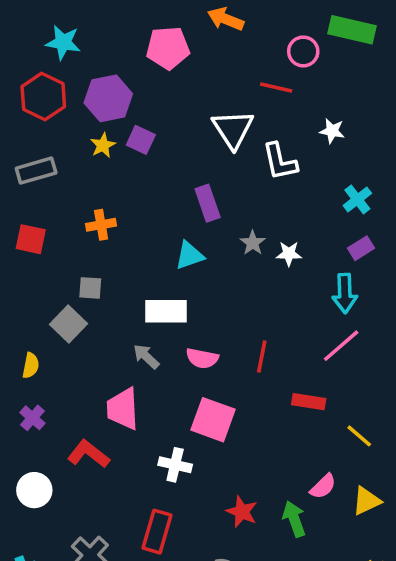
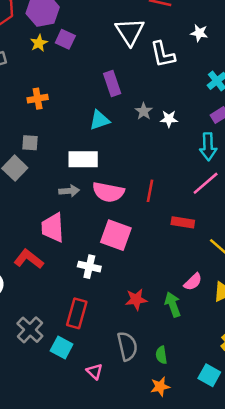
gray arrow: (146, 356) -> (69, 191), turned 132
pink semicircle: (202, 358) -> (108, 192), size x1.4
red star: (242, 512) -> (136, 299), turned -30

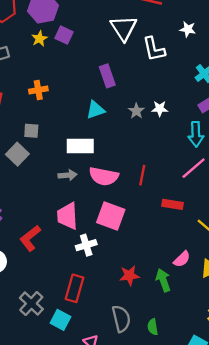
gray star: (144, 111) -> (136, 111), moved
pink trapezoid: (53, 227) -> (68, 216), moved
red L-shape: (29, 259) -> (30, 238), turned -76
white cross: (89, 267) -> (86, 245), turned -30

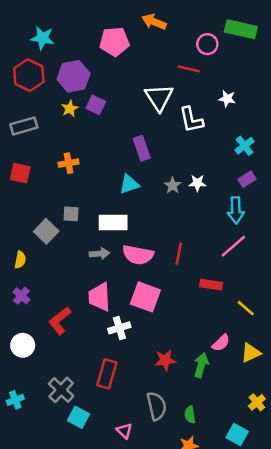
gray square: (31, 131) -> (71, 214), moved
green arrow: (163, 280) -> (201, 365), turned 35
cyan square: (61, 320) -> (78, 417), moved

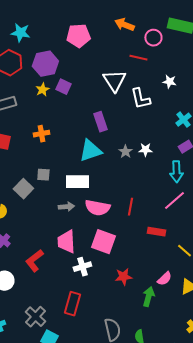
orange arrow: (154, 22) -> (124, 25), moved
cyan triangle: (129, 184) -> (90, 151), size x1.4
red star: (165, 360) -> (123, 277), moved

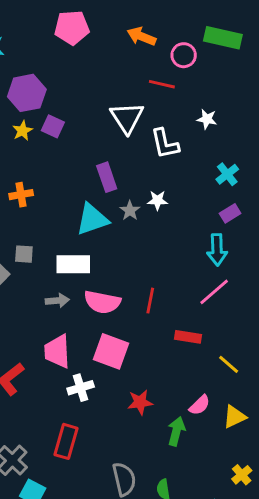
pink pentagon: (78, 36) -> (72, 28), moved
white star: (145, 150) -> (157, 200), moved
gray star: (125, 152) -> (130, 211), moved

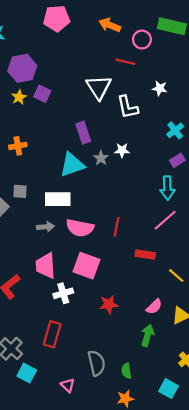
green arrow: (176, 431) -> (147, 335), moved

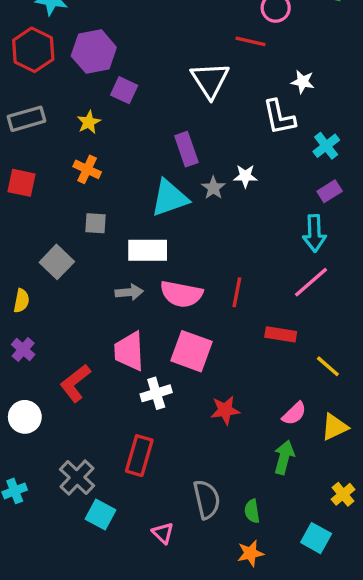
yellow star: (19, 97) -> (89, 122), moved
white L-shape: (128, 107) -> (279, 117), moved
orange cross: (18, 146) -> (87, 169), turned 35
gray square: (20, 191) -> (96, 223), moved

